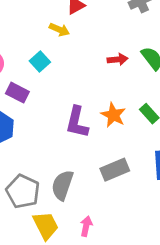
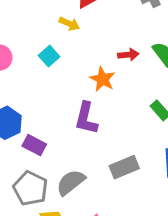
purple rectangle: (17, 93) -> (34, 145), moved
orange star: (113, 115) -> (102, 79), moved
gray semicircle: (62, 185) -> (71, 182), turned 32

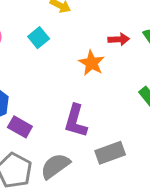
purple L-shape: (86, 118) -> (76, 121), moved

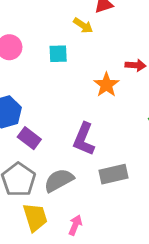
cyan square: (39, 38) -> (58, 54), turned 30

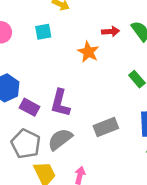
purple L-shape: (84, 139) -> (60, 103), moved

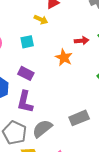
purple L-shape: (60, 103) -> (25, 102), moved
purple rectangle: (30, 107) -> (26, 73), moved

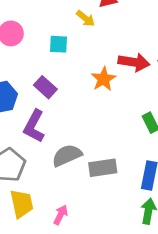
red arrow: (82, 41) -> (134, 62), size x1.5
gray semicircle: (42, 129) -> (67, 155), moved

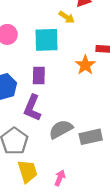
cyan square: (58, 44) -> (46, 40), size x1.6
purple rectangle: (45, 87) -> (39, 76), turned 54

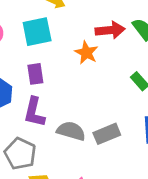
gray semicircle: (61, 129) -> (71, 131), turned 55

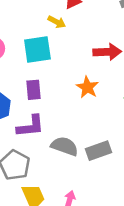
orange star: (86, 53) -> (87, 87), moved
purple L-shape: (34, 112) -> (30, 126), turned -112

